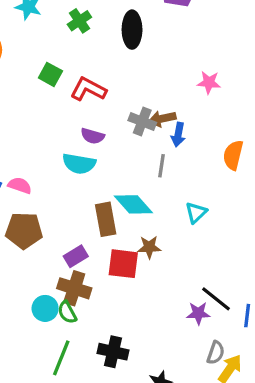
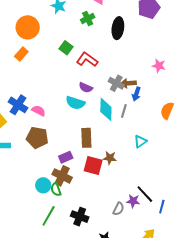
cyan diamond: (133, 204) -> (106, 109), moved, turned 35
gray semicircle: (216, 353) -> (118, 209), moved

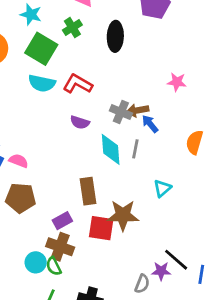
green square: (66, 48) -> (41, 49), moved, size x1.6
blue arrow: (136, 94) -> (150, 124), turned 128
cyan semicircle: (75, 103) -> (42, 83), moved
brown star: (110, 158) -> (123, 215), size x1.6

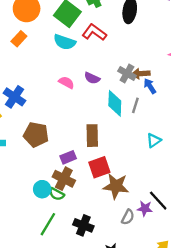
red L-shape: (78, 84) -> (94, 32), moved
pink semicircle: (19, 161) -> (66, 82), moved
brown star: (123, 215) -> (116, 186), moved
red square: (101, 228) -> (99, 167), turned -35
green semicircle: (54, 266) -> (57, 194), turned -42

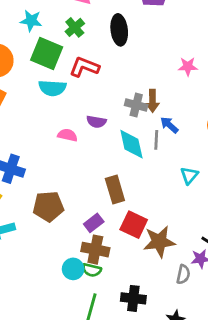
brown arrow: (141, 74) -> (152, 101), turned -72
blue arrow: (150, 86) -> (169, 125), moved
red square: (99, 167) -> (134, 225), turned -30

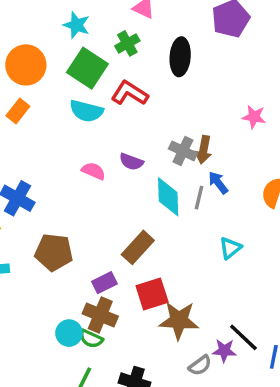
brown rectangle: (115, 189) -> (138, 247), turned 48
red square: (134, 225) -> (152, 294), turned 36
gray semicircle: (183, 274) -> (200, 365), turned 30

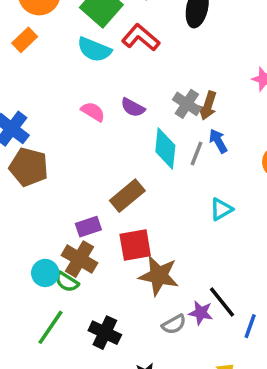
brown pentagon: (54, 252) -> (29, 167), moved

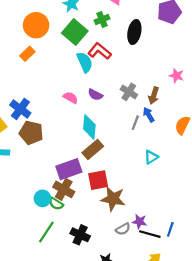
cyan semicircle: (94, 50) -> (85, 62), moved, turned -135
brown arrow: (208, 106) -> (154, 96), moved
cyan diamond: (165, 148) -> (89, 127), moved
purple rectangle: (88, 227) -> (69, 169), size x1.6
black line: (222, 302) -> (150, 234), moved, turned -35

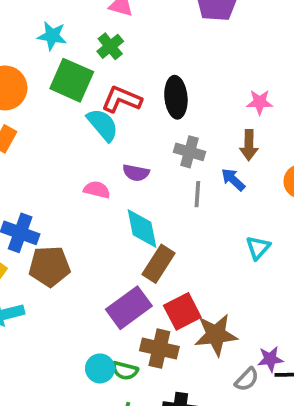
black ellipse: (134, 32) -> (176, 97), moved
brown arrow: (154, 96) -> (249, 145), moved
gray line: (135, 123) -> (197, 194), moved
brown cross: (64, 189) -> (159, 349), moved

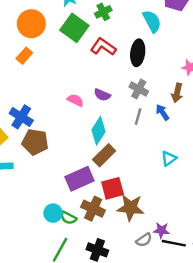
cyan semicircle: (103, 125) -> (152, 21), moved
cyan diamond: (142, 228) -> (99, 131), turned 32

